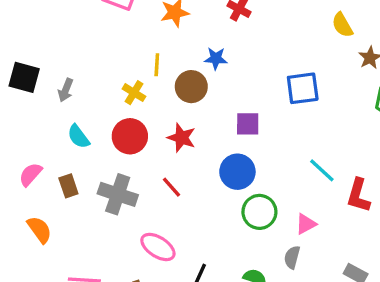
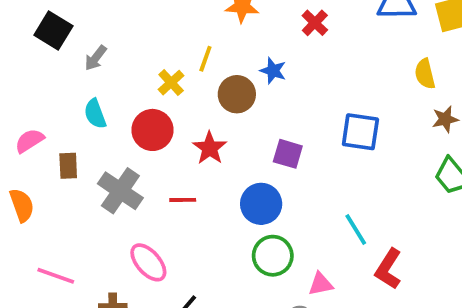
red line: (171, 187) -> (183, 200), turned -65

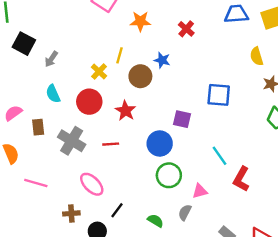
purple square: (288, 154) -> (182, 119), moved
pink line: (56, 276) -> (36, 183), moved

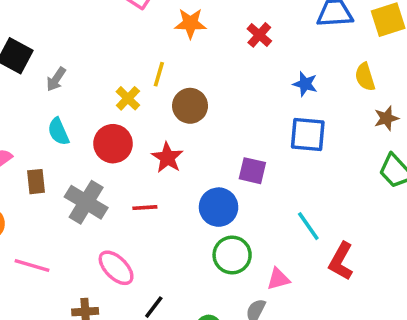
blue star: (162, 60) -> (305, 84), moved

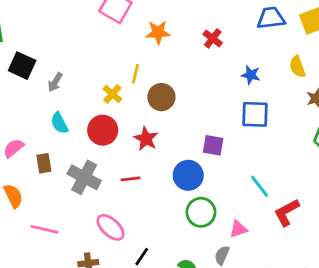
red L-shape: (341, 261) -> (287, 212), turned 36

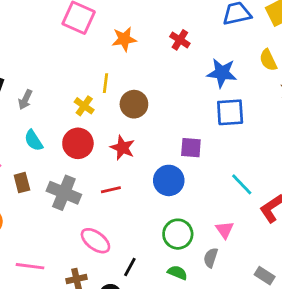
blue star: (251, 75) -> (222, 73), size x1.5
green circle: (201, 212) -> (178, 234), moved
pink line: (44, 229) -> (30, 266), moved
pink triangle: (238, 229) -> (225, 230), turned -42

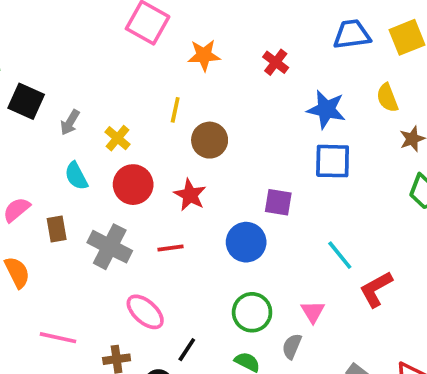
yellow cross: (84, 106) -> (118, 138), moved

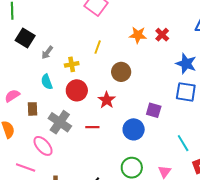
orange star: (204, 55) -> (138, 35), moved
yellow line: (175, 110) -> (98, 47), moved
yellow cross: (118, 138) -> (72, 64), turned 32
pink ellipse: (145, 312) -> (43, 146), moved

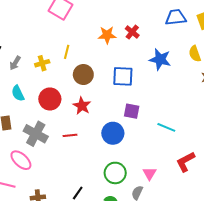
yellow cross: (72, 64) -> (42, 63), moved
brown circle: (121, 72) -> (83, 75), moved
blue square: (186, 92) -> (123, 76), moved
cyan line: (183, 143) -> (166, 127), moved, turned -30

